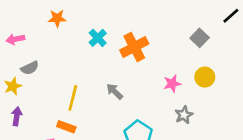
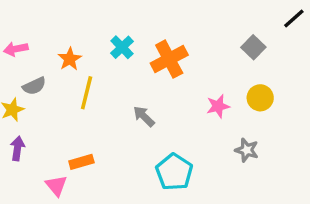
orange star: (57, 18) -> (70, 59), moved, turned -30
yellow line: (73, 98) -> (87, 93), moved
gray star: (184, 115) -> (247, 150), moved, turned -30
orange rectangle: (66, 127) -> (81, 162), turned -36

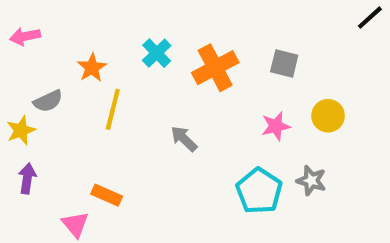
gray square: (253, 47) -> (284, 64), moved, turned -30
pink arrow: (16, 49) -> (25, 36), moved
orange rectangle: (81, 162) -> (107, 195), turned 40
cyan pentagon: (174, 172) -> (259, 191), moved

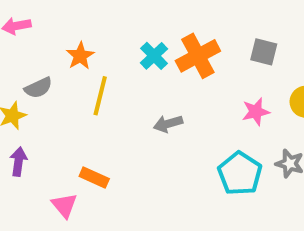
cyan cross: (157, 53) -> (154, 56), moved
gray arrow: (184, 139) -> (168, 124), turned -60

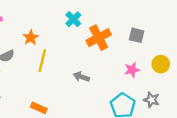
cyan cross: (154, 56) -> (73, 19), moved
gray arrow: (168, 124) -> (81, 77), turned 35

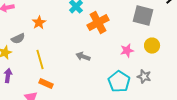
gray square: (137, 35) -> (143, 16), moved, size x1.5
yellow line: (42, 61) -> (40, 60), moved, turned -30

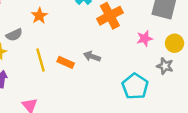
pink star: (127, 51) -> (145, 38), moved
gray star: (144, 77) -> (165, 66), moved
orange rectangle: (46, 84) -> (66, 62), moved

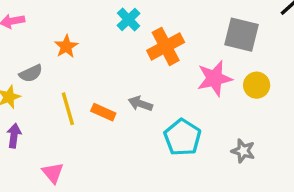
pink star: (145, 38) -> (214, 78), size x1.5
gray star: (165, 66) -> (243, 151), moved
cyan pentagon: (135, 86) -> (182, 137), moved

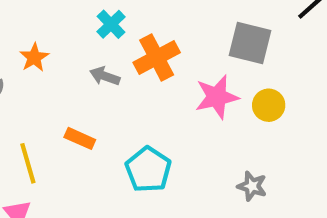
gray arrow: (140, 104) -> (105, 76), moved
yellow line: (68, 109) -> (28, 163), moved
cyan pentagon: (182, 137) -> (148, 170), moved

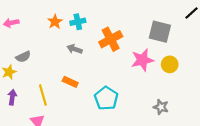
cyan cross: (111, 24) -> (78, 22), moved, turned 32
orange star: (34, 57) -> (55, 22), moved
gray arrow: (105, 76) -> (75, 49), moved

